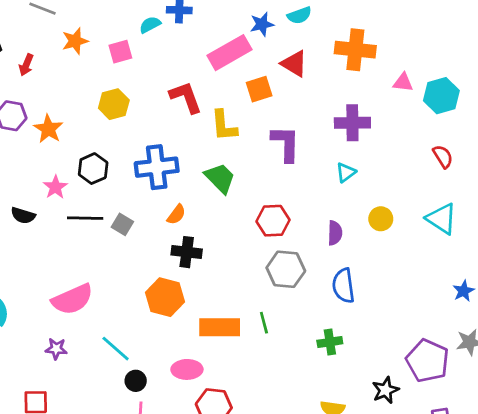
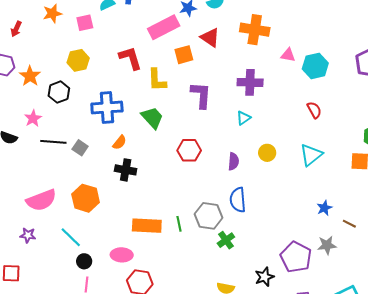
black hexagon: (93, 169) -> (59, 92), moved
cyan triangle: (442, 219) -> (311, 155), turned 45
gray hexagon: (286, 269) -> (209, 216), moved
orange hexagon: (165, 297) -> (86, 198), moved
green cross: (330, 342) -> (226, 240), turned -30

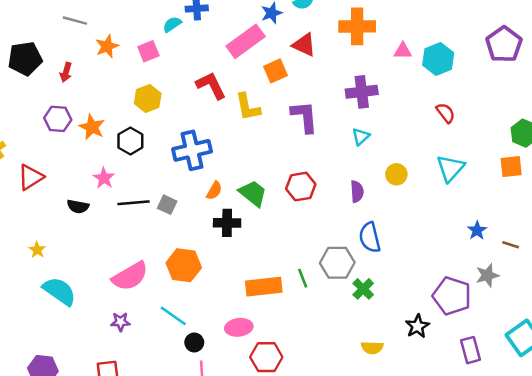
green trapezoid: (152, 118) -> (253, 193), moved

